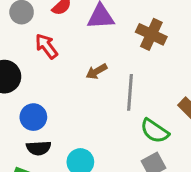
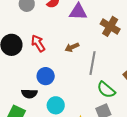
red arrow: (46, 46) -> (38, 43), moved
blue circle: (33, 117) -> (46, 76), moved

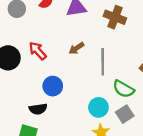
cyan circle: (56, 105) -> (98, 107), moved

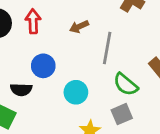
red arrow: (38, 51) -> (33, 21), turned 30
cyan circle: (98, 107) -> (76, 92), moved

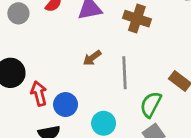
red arrow: (33, 21) -> (39, 93), moved
green semicircle: (126, 84) -> (151, 104), turned 90

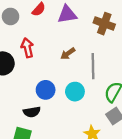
red arrow: (39, 93) -> (27, 48), moved
cyan circle: (104, 123) -> (75, 92), moved

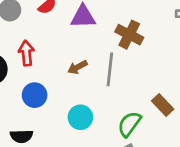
gray line: (93, 66) -> (110, 69), moved
blue circle: (46, 90) -> (35, 95), moved

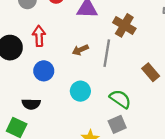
brown rectangle: (163, 105) -> (151, 72), moved
green semicircle: (129, 124) -> (120, 99), turned 85

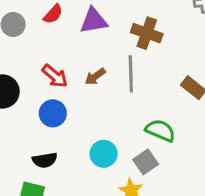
red arrow: (39, 36) -> (55, 76), moved, turned 144
cyan circle: (80, 91) -> (104, 154), moved
gray square: (117, 124) -> (146, 162), moved

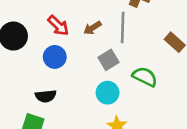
cyan circle: (104, 154) -> (108, 93), moved
gray square: (146, 162) -> (109, 60), moved

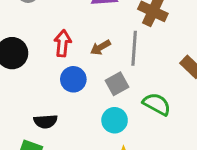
red arrow: (58, 26) -> (63, 43), turned -130
blue circle: (55, 57) -> (73, 79), moved

